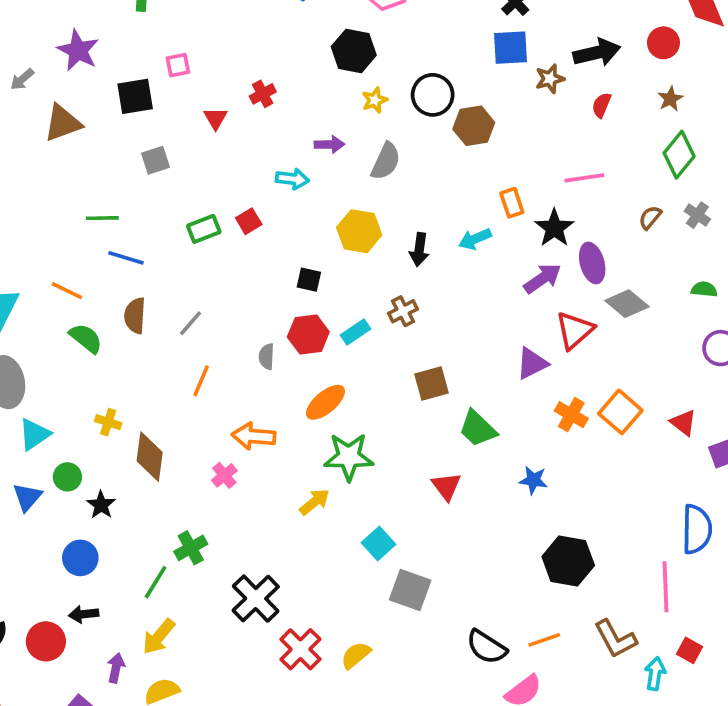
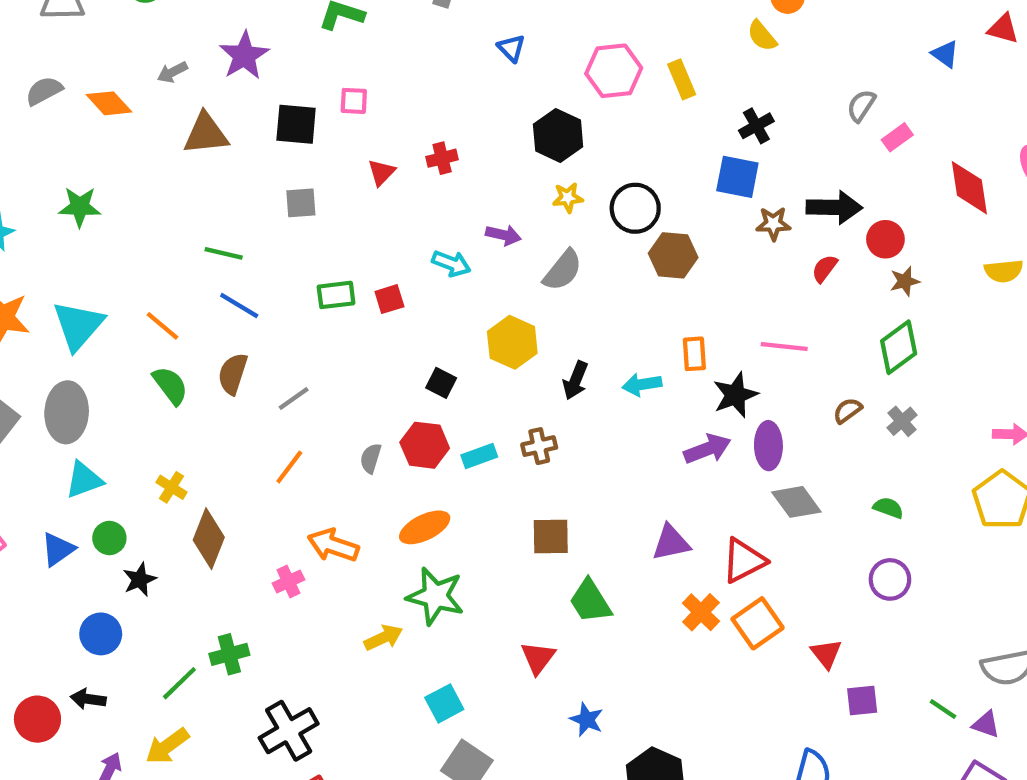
red circle: (663, 43) -> (885, 239), moved
red triangle: (575, 330) -> (744, 561), moved
blue star: (533, 480) -> (587, 720), moved

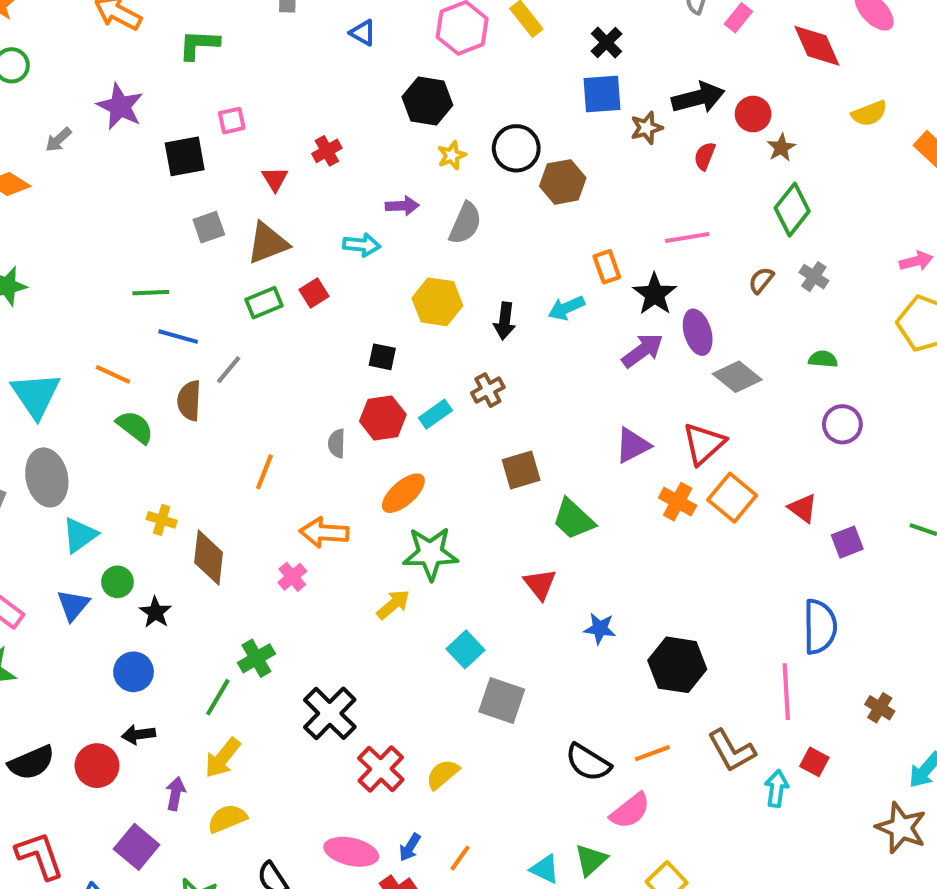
brown triangle: (206, 134) -> (268, 243), moved
gray line: (294, 399) -> (229, 370), moved

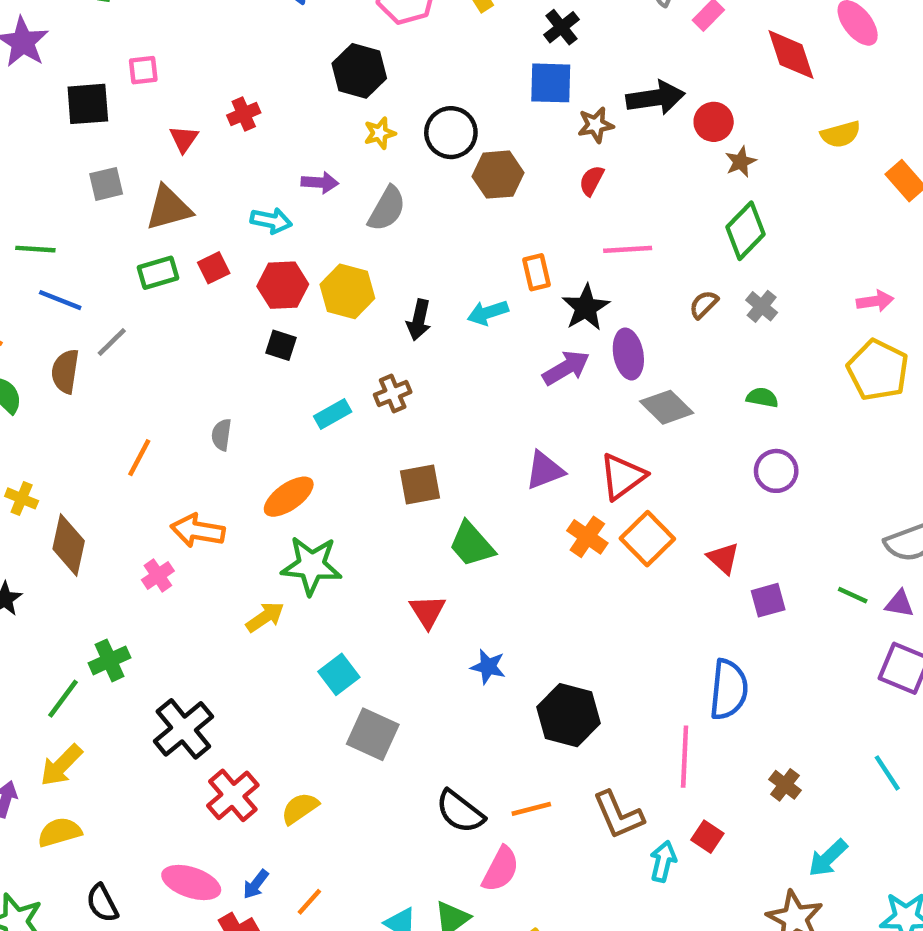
red semicircle: (705, 156) -> (592, 181), moved
red hexagon: (383, 418) -> (283, 285), moved
pink semicircle: (630, 811) -> (501, 869), turned -30

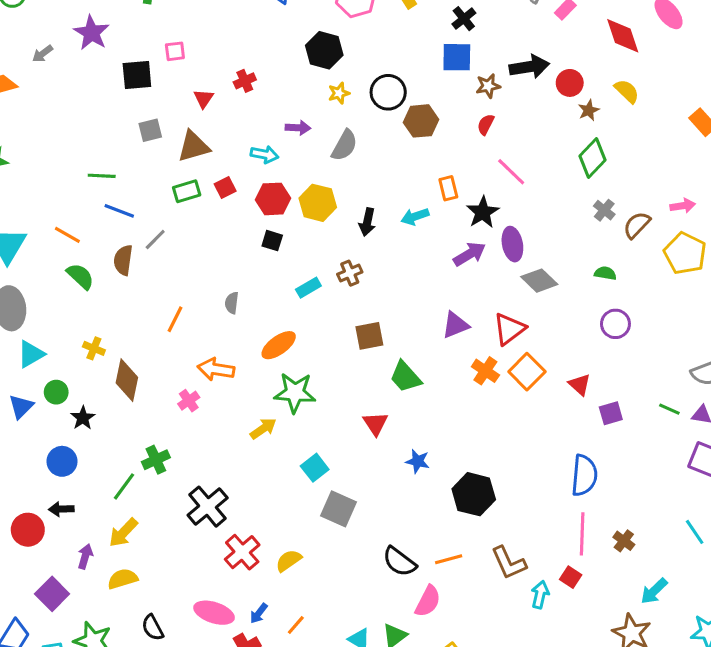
yellow semicircle: (841, 134) -> (627, 91), moved, turned -120
pink line: (628, 249) -> (511, 172), turned 48
brown semicircle: (704, 304) -> (637, 225), moved, size x1.4
pink line: (685, 757) -> (582, 534), moved

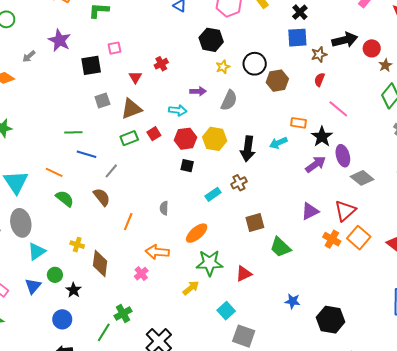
orange rectangle: (448, 188) -> (298, 123), turned -63
black arrow: (367, 222) -> (248, 149), size x1.4
brown semicircle: (123, 260) -> (102, 197), moved, turned 138
red triangle: (375, 424) -> (244, 274), moved, turned 42

